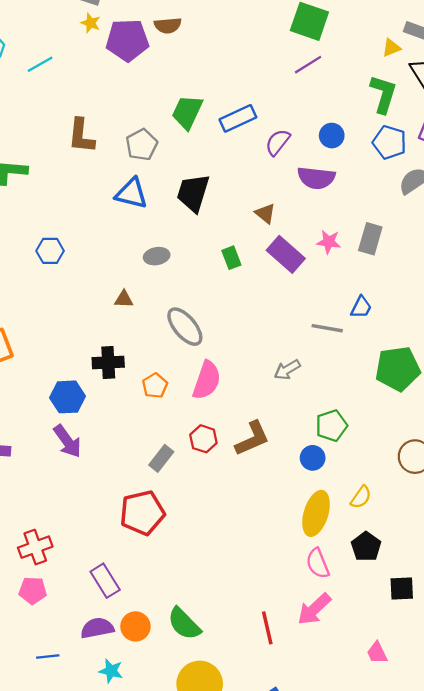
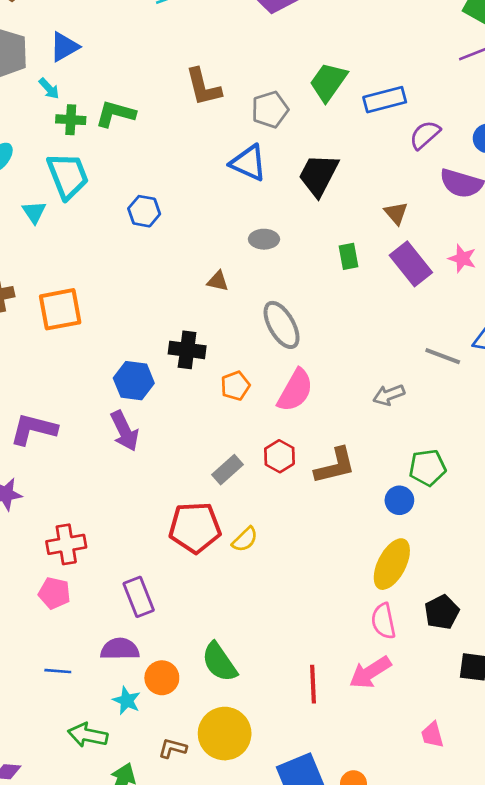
brown L-shape: (81, 136) -> (203, 87), turned -30
yellow semicircle: (361, 497) -> (245, 539), moved
orange circle: (135, 626) -> (162, 678), moved

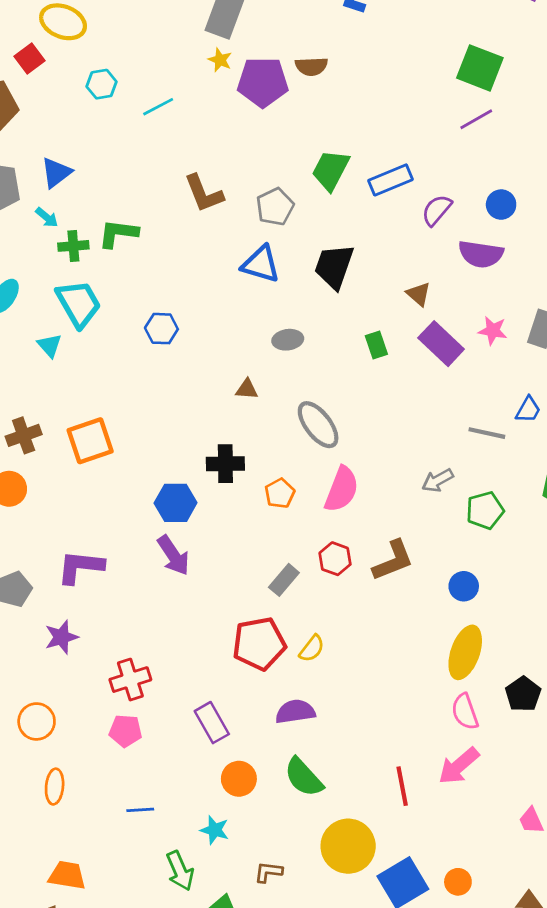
green pentagon: (427, 468) -> (485, 510), moved
purple semicircle: (120, 649) -> (295, 712), moved
orange circle: (162, 678) -> (239, 779), moved
yellow circle: (225, 734) -> (348, 846), moved
green arrow: (88, 735) -> (180, 871), turned -117

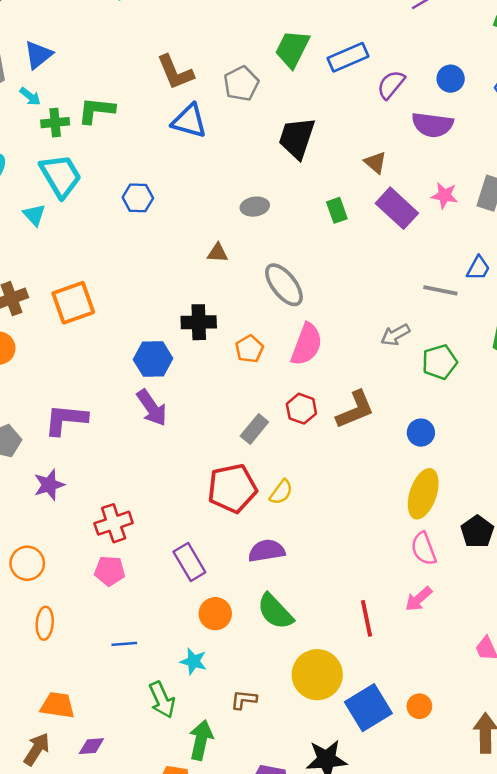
blue triangle: (261, 264) -> (189, 121), moved
pink arrow: (459, 766) -> (419, 599), size x0.7

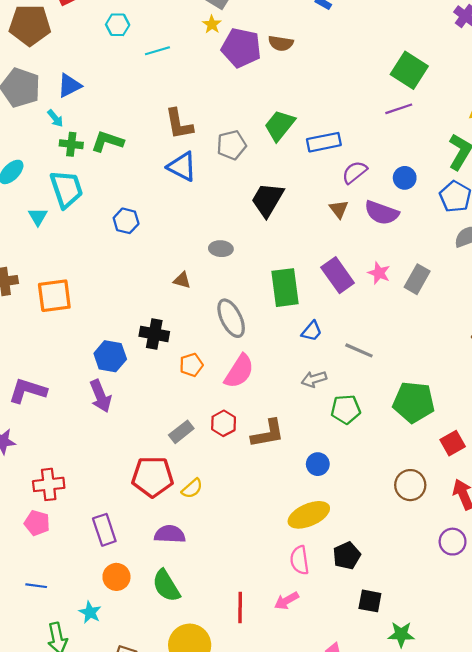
brown triangle: (375, 163) -> (339, 209), moved
green rectangle: (337, 210) -> (285, 288), moved, size x1.8
blue trapezoid: (478, 268) -> (312, 331), moved
yellow ellipse: (423, 494) -> (309, 515), turned 36

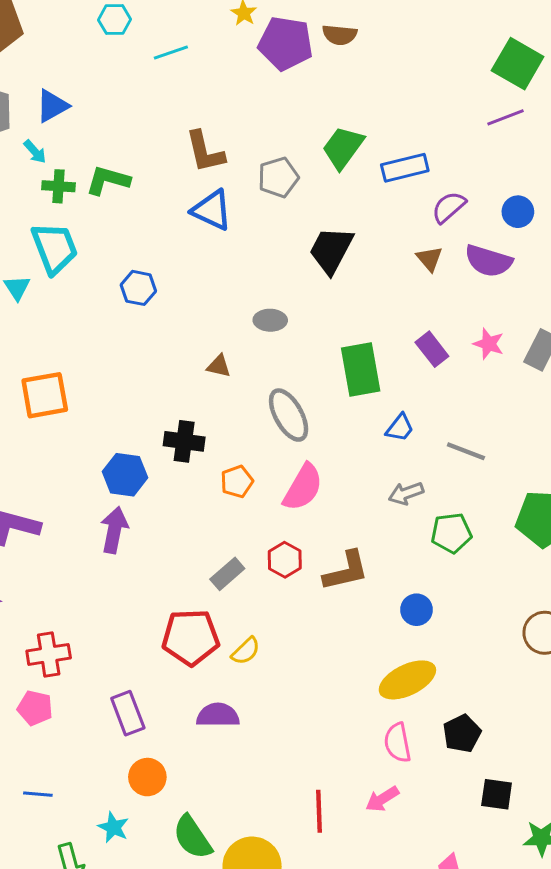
purple rectangle: (338, 275) -> (432, 349), size x0.7
purple arrow: (101, 396) -> (114, 530), turned -144
green semicircle: (166, 586) -> (192, 837), moved

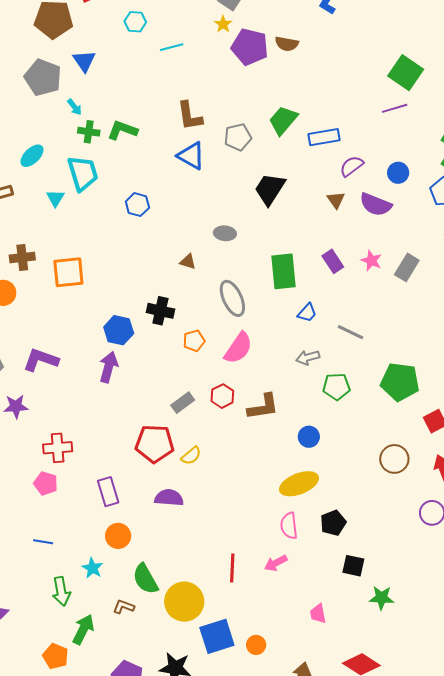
blue triangle: (52, 106) -> (84, 61), moved, turned -40

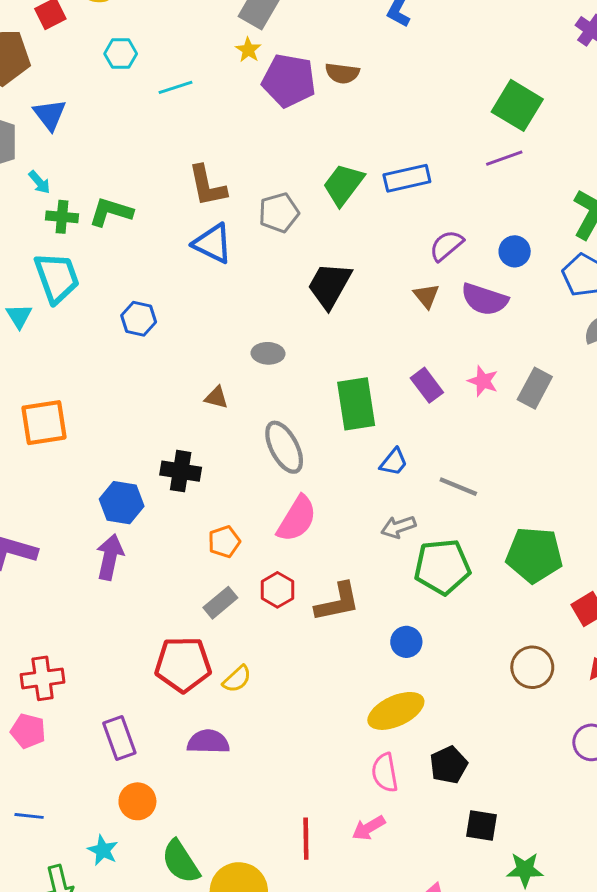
blue rectangle: (324, 137) -> (407, 178), moved
orange pentagon: (194, 341) -> (224, 542), moved
green pentagon: (336, 387) -> (442, 567), size x1.4

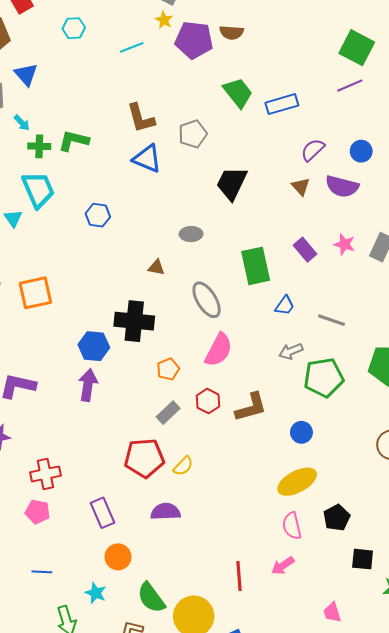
cyan line: (176, 87) -> (132, 47), moved
green trapezoid: (343, 185) -> (238, 93), moved, turned 108
black cross: (181, 471) -> (134, 321), size x1.4

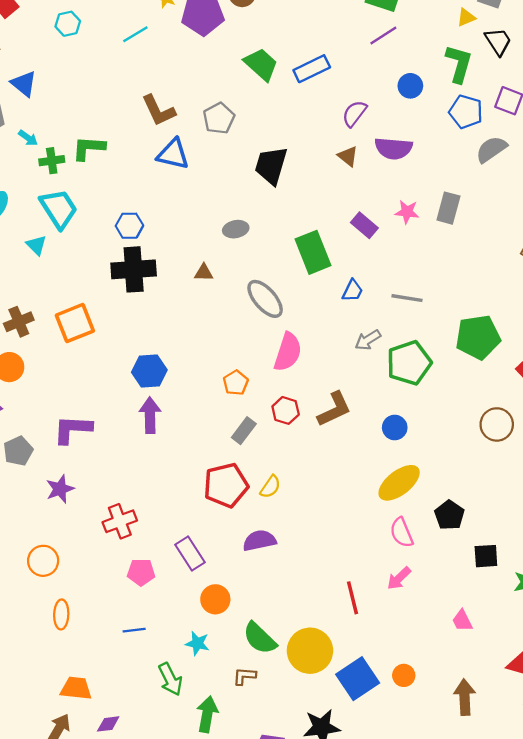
blue circle: (361, 151) -> (410, 86), moved
black cross: (134, 321) -> (134, 269), moved
pink pentagon: (37, 512) -> (141, 572), moved

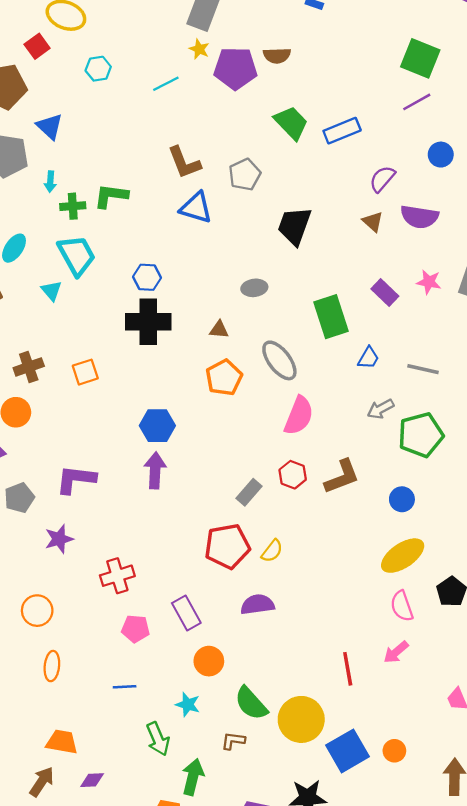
cyan arrow: (28, 138) -> (50, 182), turned 54
orange square: (75, 323) -> (85, 372), size x0.7
orange pentagon: (236, 383) -> (224, 378), moved, size x1.4

